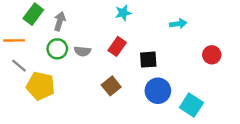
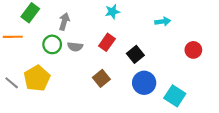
gray arrow: (60, 21) -> (64, 21), moved
black square: (148, 60) -> (135, 54), turned -35
gray line: (19, 66) -> (12, 83), moved
yellow pentagon: (41, 86) -> (37, 78), turned 30

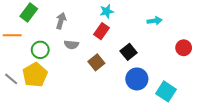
red rectangle: (107, 42) -> (102, 31), moved
green circle: (52, 44) -> (40, 50), moved
brown square: (101, 78) -> (96, 62), moved

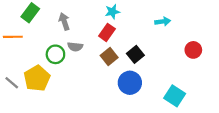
gray arrow: (61, 21) -> (64, 21), turned -35
green circle: (40, 50) -> (55, 54), moved
brown square: (96, 62) -> (109, 56), moved
blue circle: (137, 79) -> (130, 83), moved

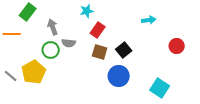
cyan star: (112, 12) -> (87, 11), moved
gray arrow: (64, 21) -> (53, 27), moved
brown square: (109, 56) -> (100, 52), turned -35

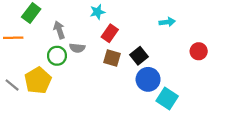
blue circle: (119, 76) -> (148, 79), moved
cyan square: (160, 88) -> (167, 98), moved

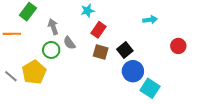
gray semicircle: (77, 48) -> (69, 43), turned 48

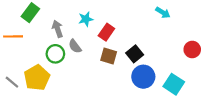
cyan star: (87, 11) -> (86, 19), moved
cyan arrow: (150, 20) -> (163, 13), moved, turned 40
cyan square: (150, 88) -> (174, 84), moved

